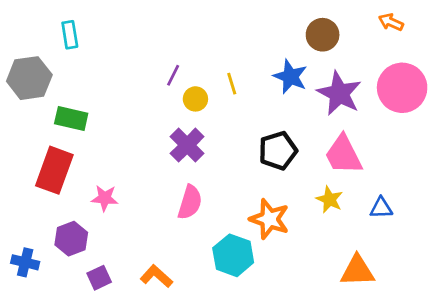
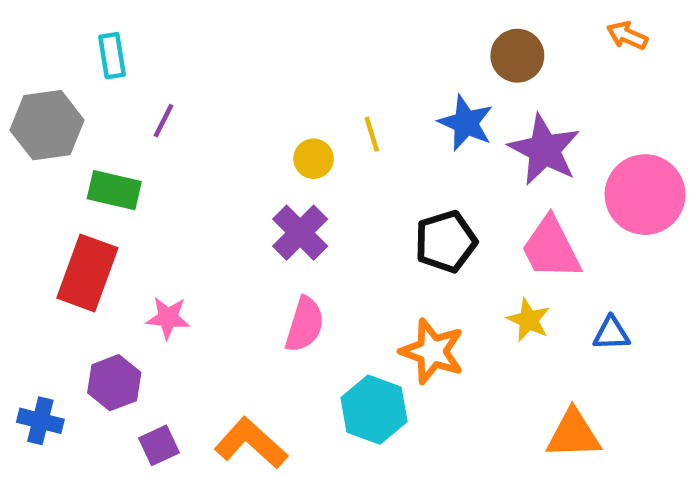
purple line: (173, 75) -> (163, 121), moved
pink circle: (402, 88) -> (645, 195), moved
orange L-shape: (156, 276) -> (251, 443), size x1.4

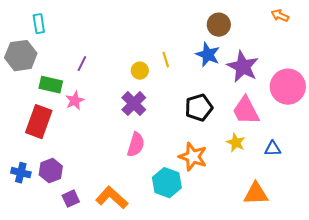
cyan rectangle: (112, 56) -> (39, 24), moved
brown circle: (517, 56) -> (219, 25), moved
purple line: (163, 121) -> (82, 64), moved
pink star: (168, 318) -> (75, 101), moved, turned -30
blue cross: (40, 421) -> (21, 173), moved

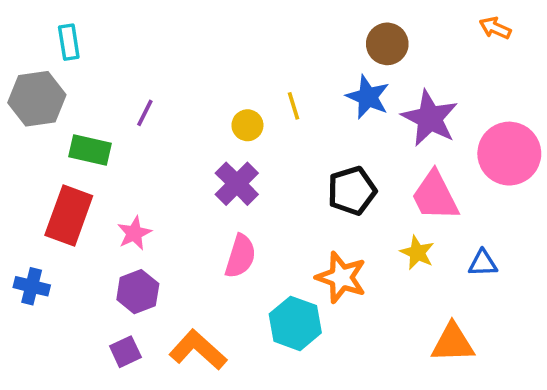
pink star: (75, 101) -> (134, 233), moved
purple hexagon: (51, 171) -> (138, 292), moved
blue cross: (21, 173) -> (32, 286), moved

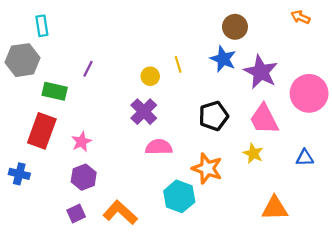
pink semicircle: (240, 256) -> (159, 147), moved, turned -108
blue triangle: (483, 263) -> (305, 158), moved

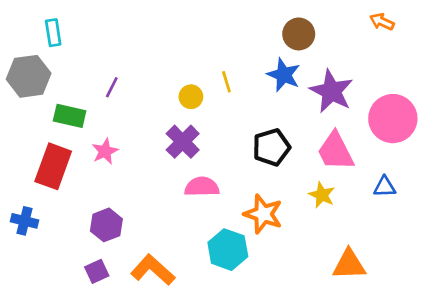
pink star: (82, 142) -> (105, 151), moved
blue triangle: (305, 158) -> (385, 187), moved

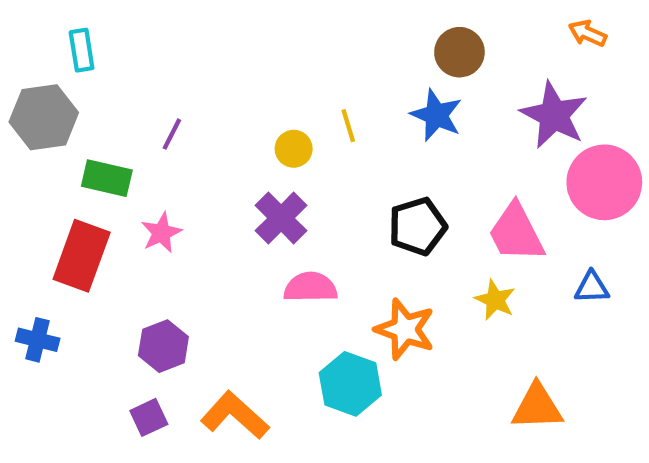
purple star: (331, 91) -> (554, 115), moved

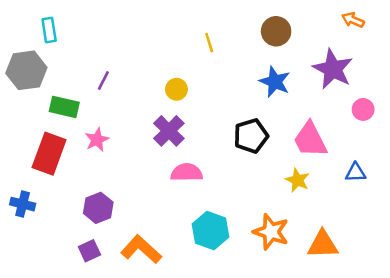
blue star: (436, 115) -> (275, 82), moved
yellow line: (348, 126) -> (209, 43), moved
pink circle: (604, 182) -> (363, 109), size x0.5
orange star: (405, 329) -> (271, 232), moved

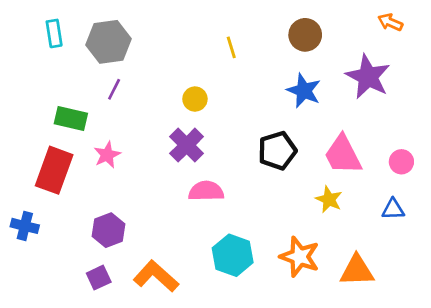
gray hexagon: (26, 70) -> (108, 42), moved
pink circle: (363, 109) -> (401, 162), moved
blue triangle: (356, 173) -> (393, 209), moved

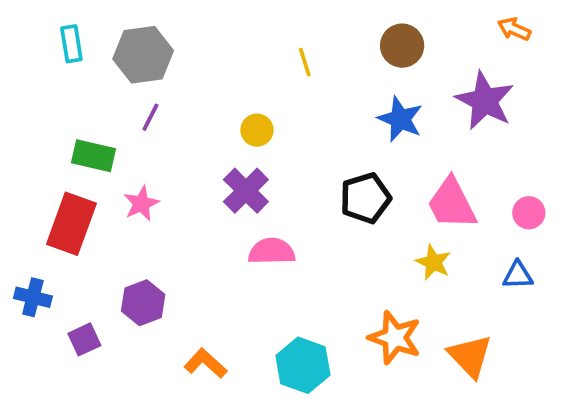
cyan hexagon: (233, 255) -> (303, 365), moved
orange triangle: (357, 271) -> (470, 356), turned 48
orange L-shape: (156, 276) -> (206, 363), size x0.7
purple square: (99, 278) -> (84, 339), moved

